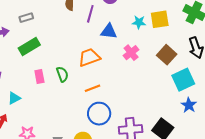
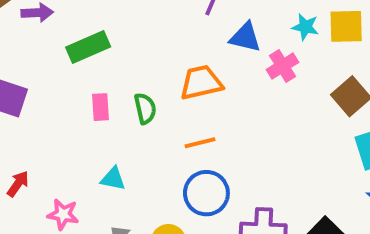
pink cross: (131, 53) -> (283, 66), moved
cyan triangle: (14, 98) -> (113, 179), moved, turned 32

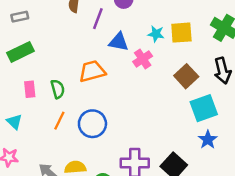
orange line: (200, 143) -> (59, 121), moved, turned -48
cyan triangle: (113, 179) -> (14, 122), moved, turned 35
blue circle: (206, 193) -> (92, 124), moved

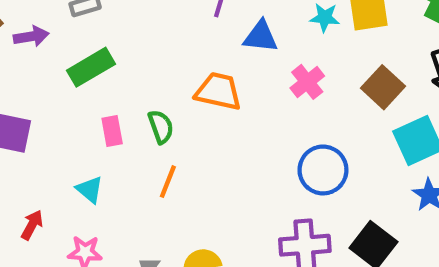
pink cross: (143, 59) -> (307, 82), moved
orange trapezoid: (92, 71) -> (218, 91), turned 32
blue circle: (92, 124) -> (323, 170), moved

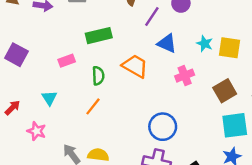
green rectangle: (91, 67) -> (99, 36), moved
pink rectangle: (112, 131) -> (67, 61), moved, turned 63
blue circle: (323, 170) -> (163, 127), moved

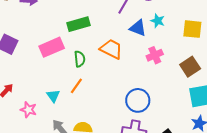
cyan star: (205, 44) -> (158, 21), moved
pink rectangle: (67, 61) -> (52, 47), size x1.6
cyan triangle: (49, 98) -> (53, 96), moved

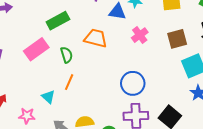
brown square: (190, 67) -> (177, 39), turned 30

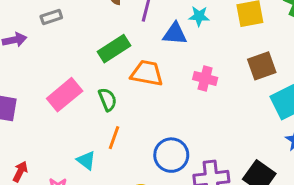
green rectangle: (58, 21) -> (114, 49), moved
pink cross: (140, 35) -> (205, 78), moved, turned -35
blue circle: (133, 83) -> (171, 155), moved

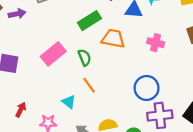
orange line: (114, 138) -> (89, 85), turned -56
blue circle: (171, 155) -> (147, 88), moved

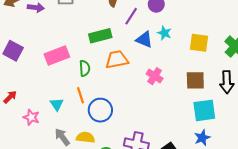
orange trapezoid: (113, 39) -> (117, 60), turned -40
blue circle: (147, 88) -> (100, 110), moved

